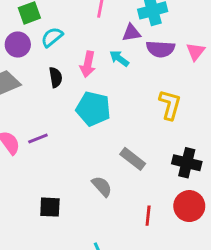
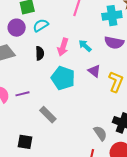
purple triangle: (131, 33) -> (94, 71), moved, turned 40
gray rectangle: (133, 159) -> (48, 115), moved
gray semicircle: (102, 186) -> (100, 133), moved

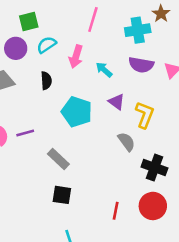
pink arrow: (63, 47) -> (76, 57), moved
gray semicircle: (100, 133) -> (126, 142), moved
black square: (25, 142) -> (62, 195), moved

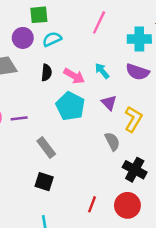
pink arrow: (76, 57) -> (74, 76), moved, turned -85

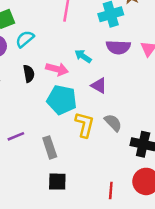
purple line: (19, 118) -> (16, 136), moved
yellow L-shape: (133, 119) -> (85, 125), moved
gray rectangle: (46, 148) -> (50, 147), turned 35

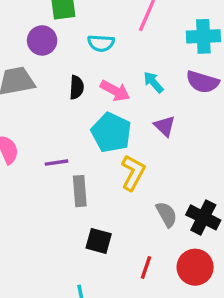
cyan semicircle: (25, 39) -> (101, 43), moved, turned -150
gray semicircle: (113, 123) -> (166, 214), moved
purple line: (16, 136) -> (56, 163), moved
black square: (57, 182) -> (99, 241), moved

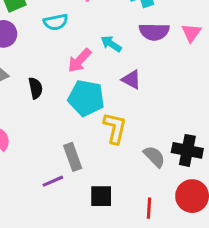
black semicircle: (77, 87) -> (35, 88), moved
pink arrow: (115, 91) -> (79, 60), turned 120
purple line: (56, 163) -> (53, 181), moved

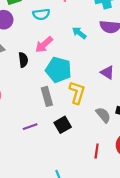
pink arrow: (79, 60) -> (44, 45), moved
purple triangle: (131, 80) -> (107, 72), moved
gray rectangle: (73, 157) -> (47, 96), moved
black square: (101, 196) -> (63, 125), moved, turned -35

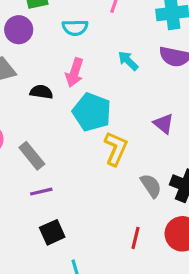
pink arrow: (44, 45) -> (74, 73), turned -36
black semicircle: (23, 60) -> (41, 92), turned -80
gray rectangle: (47, 96) -> (32, 156), moved, turned -30
black square: (63, 125) -> (52, 232), moved

